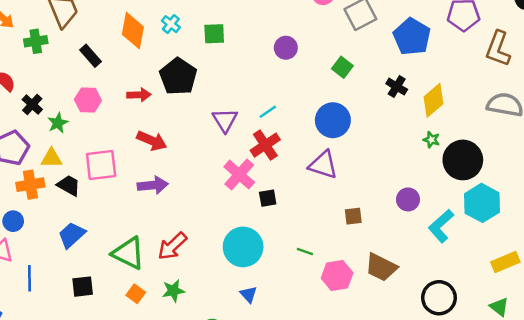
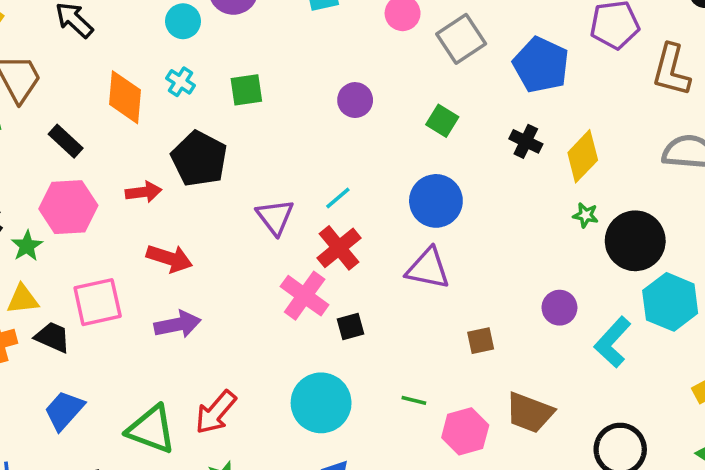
pink hexagon: (88, 100) -> (68, 207), size x1.4

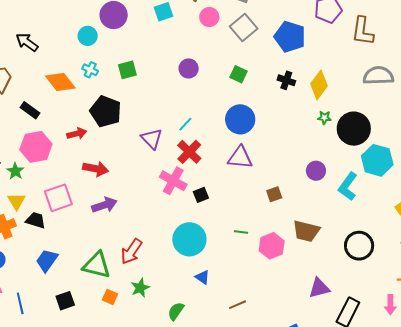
orange diamond: (125, 97) -> (60, 82), turned -36
yellow triangle: (23, 299) -> (17, 201), turned -48

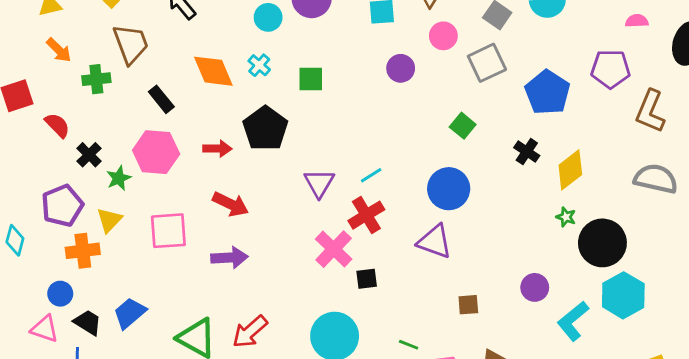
purple circle: (189, 68) -> (401, 68), moved
black trapezoid: (36, 220) -> (88, 322), moved

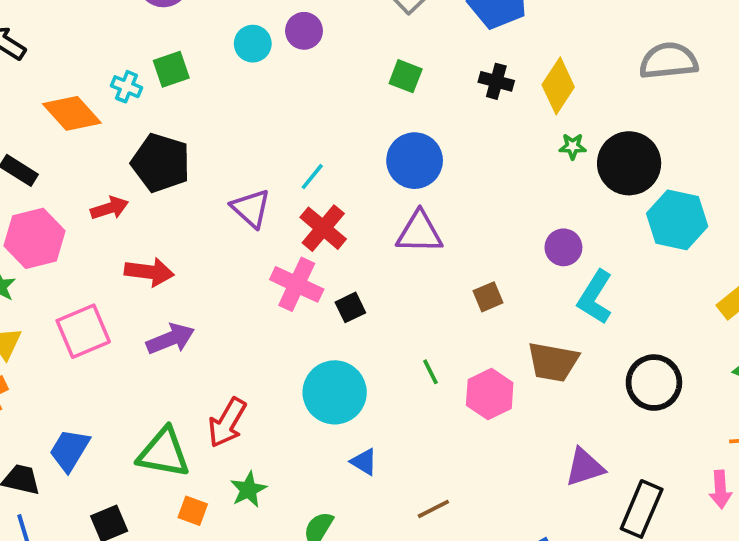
cyan circle: (268, 17) -> (253, 44), moved
green square: (311, 79) -> (171, 69), moved
cyan L-shape: (573, 321) -> (595, 297), moved
green line: (409, 345) -> (430, 372), turned 60

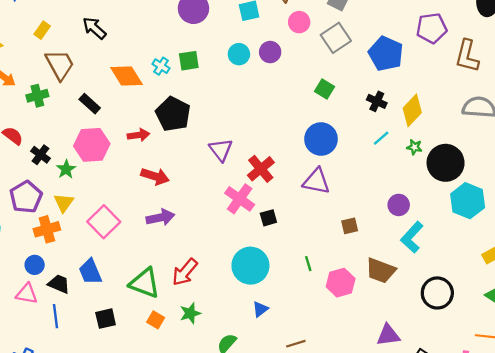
cyan line: (312, 177) -> (381, 138), moved
pink square: (83, 331) -> (104, 222), moved, turned -32
blue trapezoid: (70, 450) -> (90, 272), turned -64
blue triangle: (364, 462) -> (260, 309), turned 42

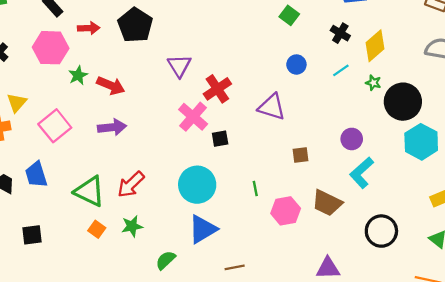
red arrow: (139, 135) -> (89, 28), moved
blue circle: (321, 139) -> (296, 65), moved, size x0.6
green star: (66, 169) -> (78, 75), moved
blue triangle: (260, 309) -> (203, 229), size x1.8
black square: (106, 319) -> (32, 235), moved

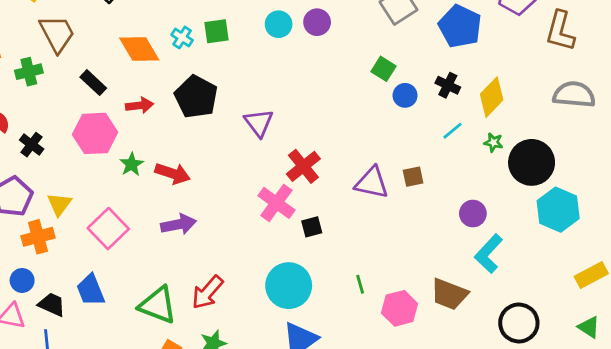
blue circle: (296, 65) -> (405, 95), moved
purple triangle: (179, 66) -> (259, 123), moved
brown square: (300, 155) -> (413, 177), moved

